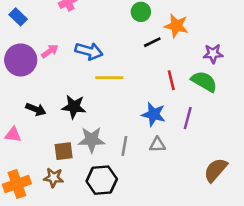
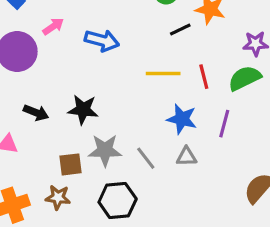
pink arrow: (50, 51) -> (53, 26), moved
yellow line: (109, 78) -> (163, 73), moved
green semicircle: (204, 81) -> (245, 78), turned -56
gray line: (124, 146) -> (146, 158), turned -48

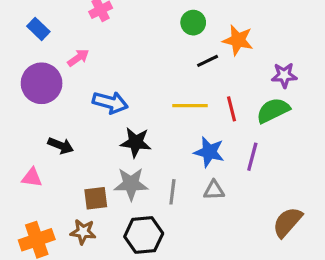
blue arrow: (102, 41) -> (110, 102), moved
black star: (83, 110) -> (136, 142), moved
gray line: (146, 158) -> (172, 192), turned 45

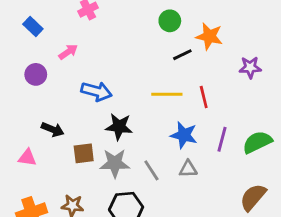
purple circle: (42, 83) -> (36, 74), size x0.6
green semicircle: (273, 110) -> (257, 142), moved
gray line: (172, 192) -> (151, 170), turned -40
brown square: (96, 198) -> (84, 153), moved

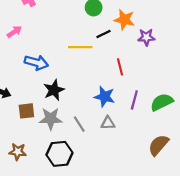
purple star: (250, 67) -> (146, 37), moved
yellow line: (167, 94) -> (80, 47), moved
black star: (119, 127) -> (54, 90), turned -30

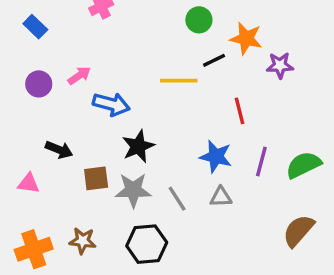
pink arrow: (14, 32) -> (79, 76), moved

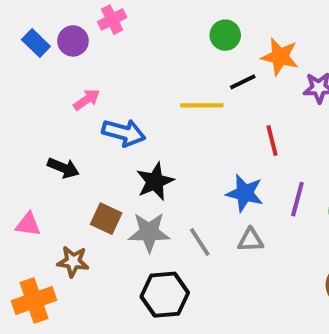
purple circle: (39, 84) -> (73, 41), moved
black arrow: (59, 150) -> (63, 168), moved
brown square: (96, 178) -> (106, 219), turned 32
brown star: (83, 241) -> (73, 261), moved

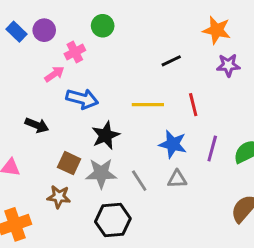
pink cross: (112, 20) -> (75, 52), moved
green circle: (225, 35) -> (103, 26), moved
orange star: (280, 57) -> (217, 30), moved
yellow line: (202, 105) -> (148, 105), moved
brown star: (73, 261) -> (59, 197), moved

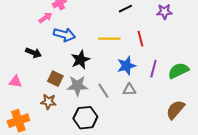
blue star: (173, 144) -> (126, 66), turned -30

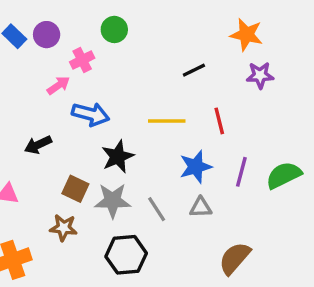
black arrow: (33, 53) -> (38, 145), turned 133
brown semicircle: (175, 110) -> (235, 258), moved

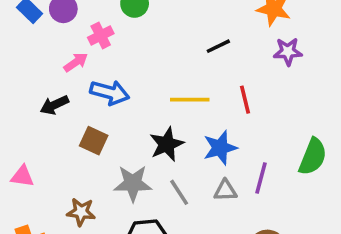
black arrow: (38, 145) -> (54, 105), moved
black star: (118, 157) -> (167, 144), moved
purple line: (241, 172) -> (261, 178), moved
green semicircle: (284, 175) -> (313, 157), turned 138
brown square: (75, 189) -> (94, 141), moved

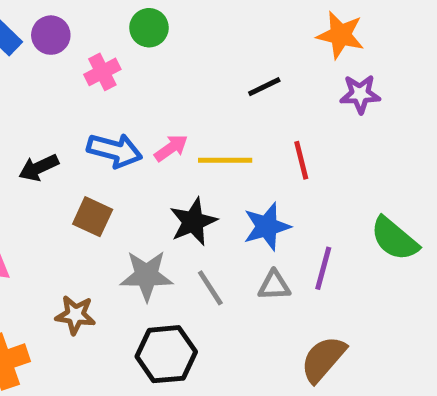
pink arrow: (76, 62) -> (171, 148), moved
green semicircle: (313, 157) -> (394, 239), turned 108

